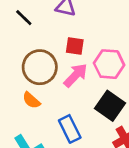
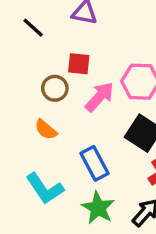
red square: (75, 46) -> (79, 64), moved
brown circle: (40, 67) -> (55, 88), size x0.6

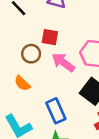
pink arrow: (99, 97) -> (63, 62), turned -100

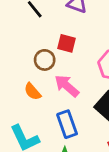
pink arrow: (63, 62) -> (67, 86), moved

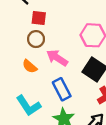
red square: (66, 43) -> (39, 18), moved

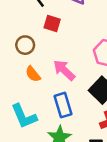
brown circle: (36, 39) -> (25, 45), moved

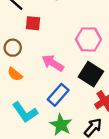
orange semicircle: (33, 74) -> (15, 74), moved
blue rectangle: (63, 105) -> (58, 95), turned 70

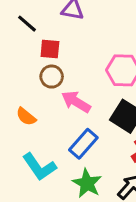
brown circle: (13, 48) -> (52, 77), moved

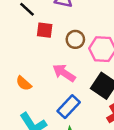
brown circle: (52, 77) -> (75, 39), moved

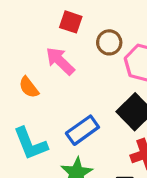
pink arrow: (64, 73) -> (60, 61), moved

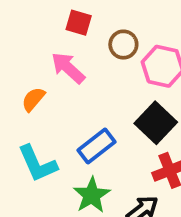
orange semicircle: (29, 87) -> (33, 99), turned 80

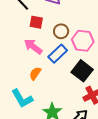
orange semicircle: (33, 99) -> (35, 73), moved
blue rectangle: (97, 146) -> (58, 54), moved

